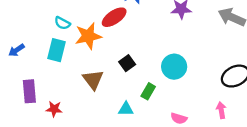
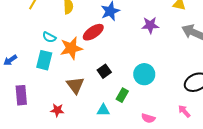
red star: (54, 109) -> (57, 110), moved
pink arrow: (221, 110) -> (184, 111), turned -32

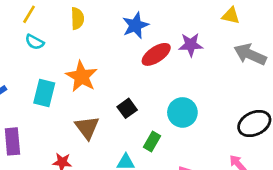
red ellipse: (93, 32) -> (156, 54), moved
cyan semicircle: (49, 37) -> (35, 42), moved
orange star: (71, 48) -> (82, 77), turned -30

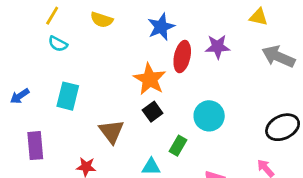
yellow semicircle: (77, 18) -> (102, 20), turned 110
red ellipse: (156, 54) -> (182, 57), turned -44
orange star: (82, 77) -> (150, 79), moved

